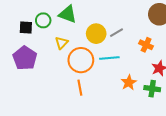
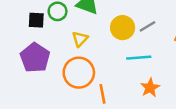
orange circle: (81, 60) -> (79, 73), moved
orange star: (129, 83) -> (150, 88), moved

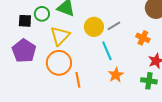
yellow triangle: (80, 39) -> (60, 36), size x1.5
cyan line: (139, 58) -> (107, 51), turned 72

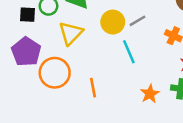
orange circle: (59, 63) -> (55, 73), moved
orange star: (116, 75) -> (150, 94), moved

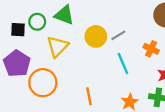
cyan line: (129, 52) -> (123, 63), moved
orange line: (93, 88) -> (89, 96), moved

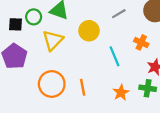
gray line: (118, 35) -> (119, 14), moved
orange circle: (43, 83) -> (52, 84), moved

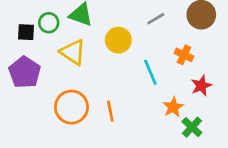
yellow triangle: (53, 40) -> (73, 52), turned -40
green cross: (148, 88) -> (192, 127), moved, turned 35
orange star: (121, 93) -> (173, 107), moved

